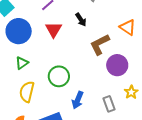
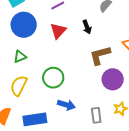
blue arrow: (78, 100) -> (66, 105), turned -108

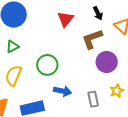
black arrow: (87, 27) -> (98, 13), moved
red triangle: (58, 31) -> (65, 19), moved

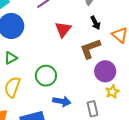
yellow star: (117, 91) -> (112, 92), moved

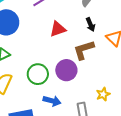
red triangle: (63, 29) -> (58, 29), turned 30
purple circle: (105, 71) -> (66, 70), moved

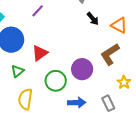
red triangle: (58, 29) -> (40, 53), moved
brown L-shape: (84, 50) -> (110, 54), moved

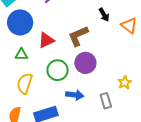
brown L-shape: (110, 54) -> (78, 36), moved
green triangle: (17, 71) -> (21, 54), turned 32

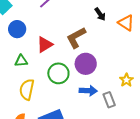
blue circle: (20, 22) -> (17, 29), size x0.7
blue arrow: (75, 95) -> (88, 91), moved

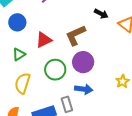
black arrow: (100, 14) -> (101, 14), turned -32
green triangle: (21, 61) -> (19, 54), turned -32
gray rectangle: (109, 100) -> (67, 104), moved

